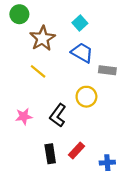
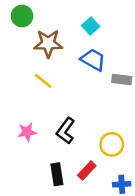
brown star: (42, 38) -> (48, 43), turned 30
yellow circle: (86, 97) -> (112, 144), moved

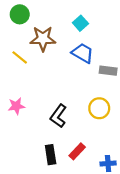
yellow line: (43, 81) -> (20, 57), moved
pink star: (27, 132) -> (16, 106), moved
yellow circle: (112, 144) -> (99, 108), moved

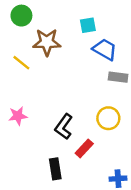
cyan square: (80, 23) -> (88, 25), turned 32
blue trapezoid: (83, 53) -> (105, 49), moved
red rectangle: (77, 151) -> (84, 148), moved

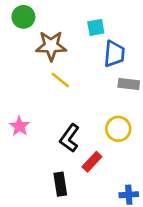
blue trapezoid: (105, 49) -> (114, 54), turned 65
yellow line: (21, 63) -> (60, 80), moved
pink star: (18, 116) -> (19, 126), turned -30

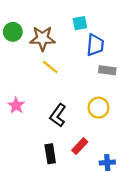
green circle: (23, 17) -> (13, 32), moved
red rectangle: (92, 162) -> (80, 146), moved

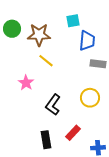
pink star: (16, 105) -> (26, 83), moved

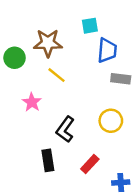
green circle: (12, 29) -> (15, 58), moved
black rectangle: (46, 140) -> (48, 160), moved

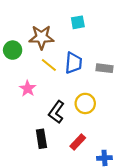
blue trapezoid: (107, 50) -> (73, 63), moved
yellow circle: (111, 121) -> (85, 103), moved

